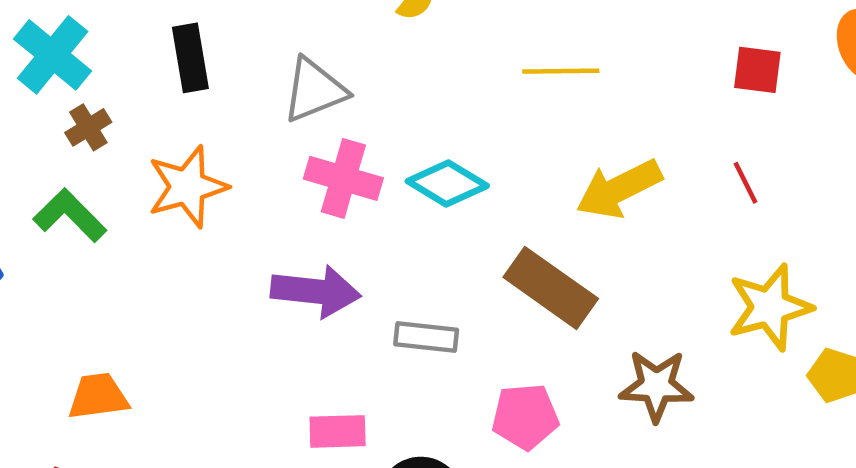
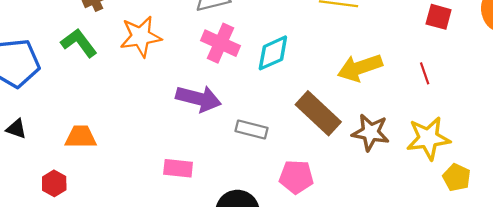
cyan diamond: (447, 183) -> (273, 53), turned -63
brown star: (656, 386) -> (371, 132), moved
pink rectangle: (338, 431) -> (178, 168), moved

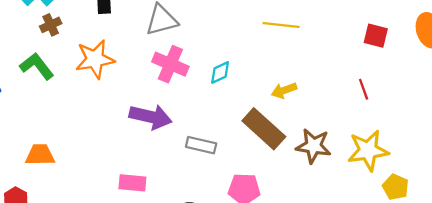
cyan diamond: (273, 53) -> (220, 73), size x0.7
yellow arrow: (360, 68) -> (284, 90), moved, size x0.6

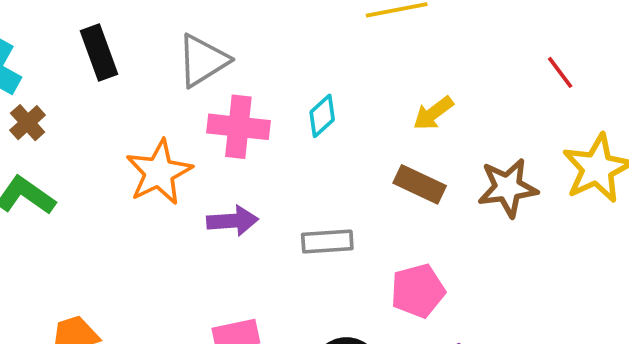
orange star: (95, 59) -> (159, 172), moved
purple arrow: (151, 117) -> (233, 221), size x0.7
brown rectangle: (264, 129) -> (420, 184), size x0.7

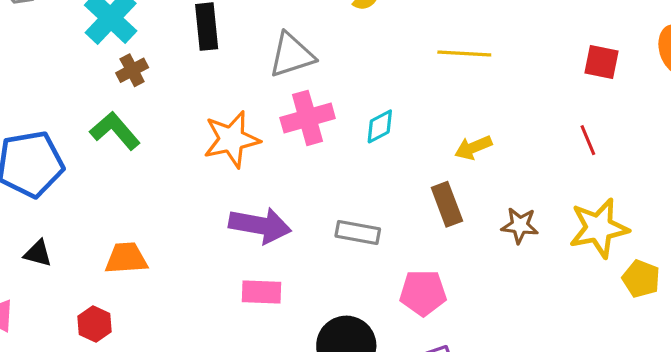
pink cross: (238, 127) -> (308, 118), turned -36
brown rectangle: (420, 184) -> (447, 204), turned 30
brown star: (508, 188) -> (520, 225), size x0.7
purple arrow: (233, 221) -> (260, 225), moved, size x1.4

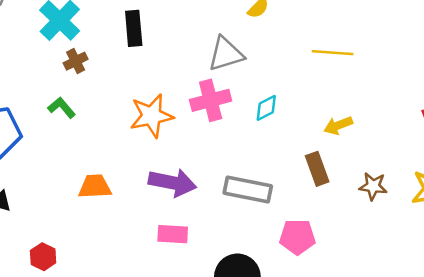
gray triangle: (292, 55) -> (226, 54), moved
green L-shape: (115, 131) -> (62, 108), size x0.7
gray rectangle: (358, 233) -> (248, 189), size x1.4
orange trapezoid: (126, 258) -> (95, 187), moved

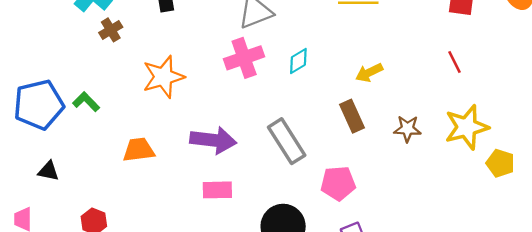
green L-shape: (62, 108) -> (86, 102), moved
orange star: (152, 116) -> (163, 77), moved
gray rectangle: (248, 189) -> (287, 141), turned 51

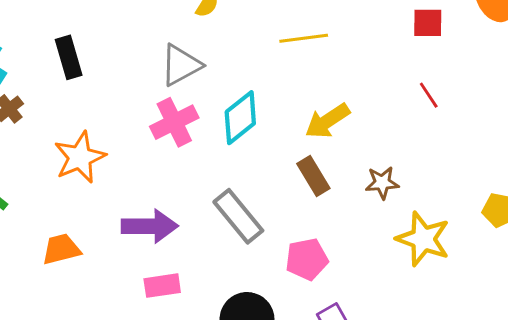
cyan diamond: (298, 61) -> (240, 118), size x1.6
yellow arrow: (369, 73) -> (327, 121), size x1.4
yellow star: (467, 127) -> (423, 239), moved, turned -30

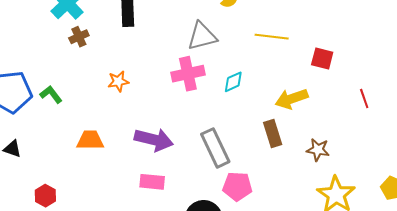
red square: (428, 23) -> (322, 59), moved
yellow line: (304, 38) -> (272, 37), moved
cyan diamond: (240, 118) -> (233, 82), size x0.6
orange star: (80, 157) -> (118, 81), size x0.6
pink pentagon: (307, 259) -> (237, 186), moved

